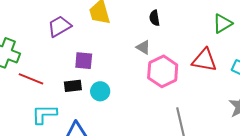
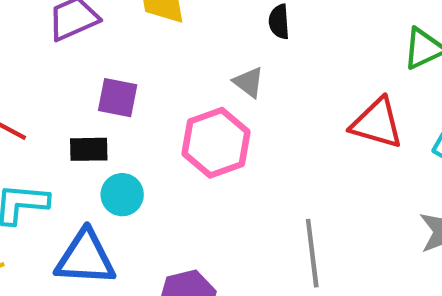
pink hexagon: (163, 71) -> (216, 143), moved
cyan circle: (100, 91) -> (122, 195), moved

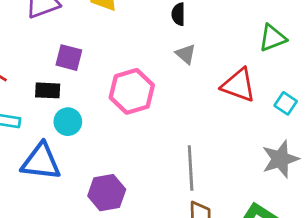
gray triangle: (249, 82) -> (186, 54), moved

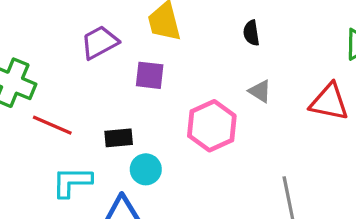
gray triangle: (186, 54) -> (260, 91), moved
purple square: (69, 58) -> (150, 75), moved

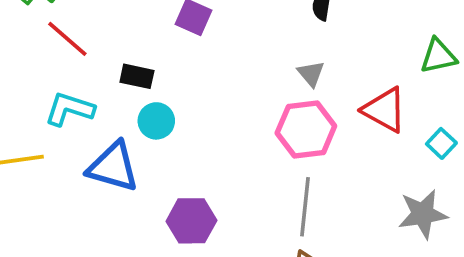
pink hexagon: (212, 126) -> (306, 130), moved

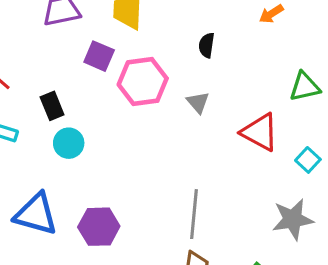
black rectangle: (137, 76) -> (52, 106), turned 56
pink hexagon: (306, 130) -> (143, 82), moved
blue triangle: (113, 167) -> (36, 214), moved

